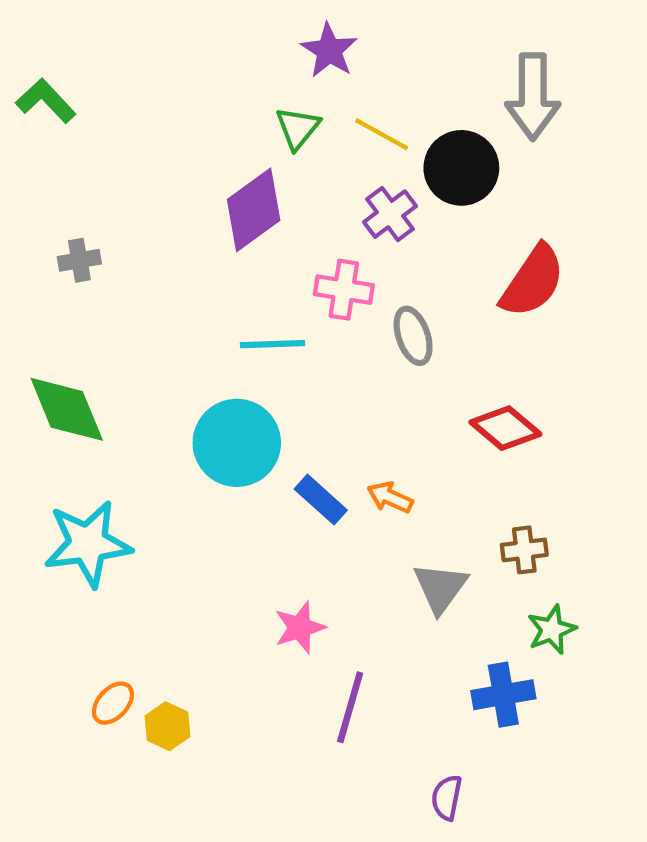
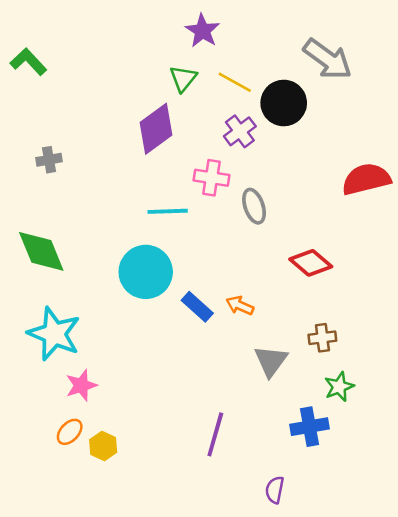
gray arrow: (533, 97) -> (328, 59), turned -54
red semicircle: (533, 281) -> (366, 179), moved, turned -138
cyan star: (88, 544) -> (54, 334), turned 30
pink star: (300, 628) -> (81, 385), moved

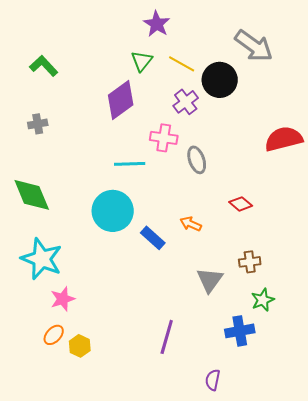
green L-shape: (28, 62) -> (44, 66), moved
red diamond: (311, 263) -> (241, 204), size x0.7
orange arrow: (240, 305) -> (191, 224), moved

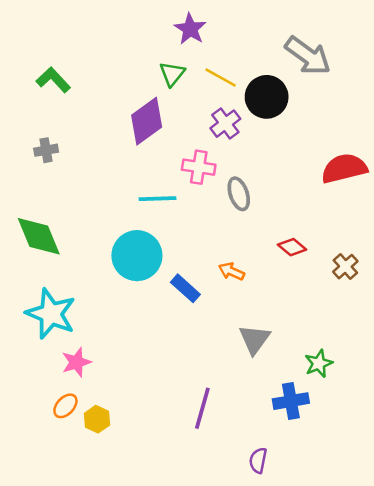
brown cross: (250, 262) -> (345, 267), moved, turned -35

